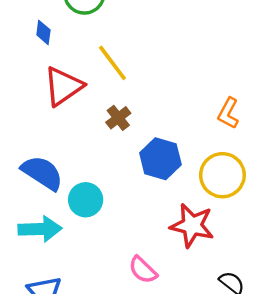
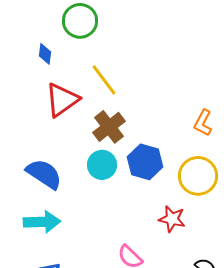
brown cross: (118, 118) -> (109, 127), size x1.5
cyan circle: (86, 200) -> (102, 165), moved
red star: (192, 225) -> (172, 219), size x0.7

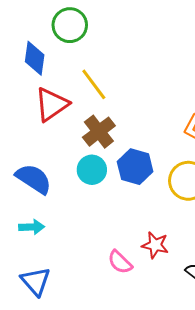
blue diamond: (45, 54) -> (35, 58), size x1.6
red star: (172, 219) -> (155, 245), moved
cyan arrow: (42, 222) -> (32, 227), size x0.7

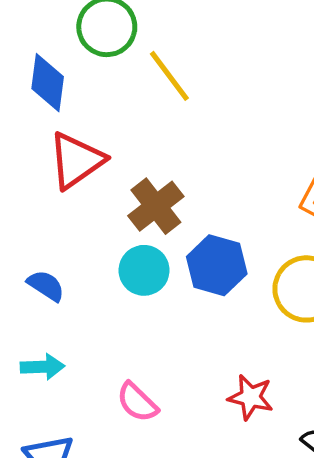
yellow line: (94, 84) -> (169, 76), moved
blue semicircle: (34, 179) -> (46, 286), size x0.6
pink semicircle: (120, 262) -> (137, 402), moved

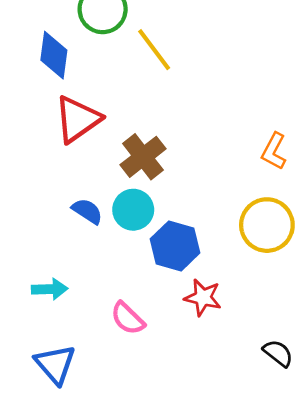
blue hexagon: (217, 265) -> (175, 246), moved
blue semicircle: (46, 286) -> (87, 211), moved
red star: (251, 397) -> (203, 297), moved

